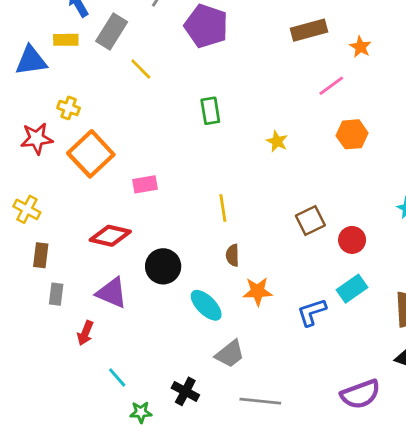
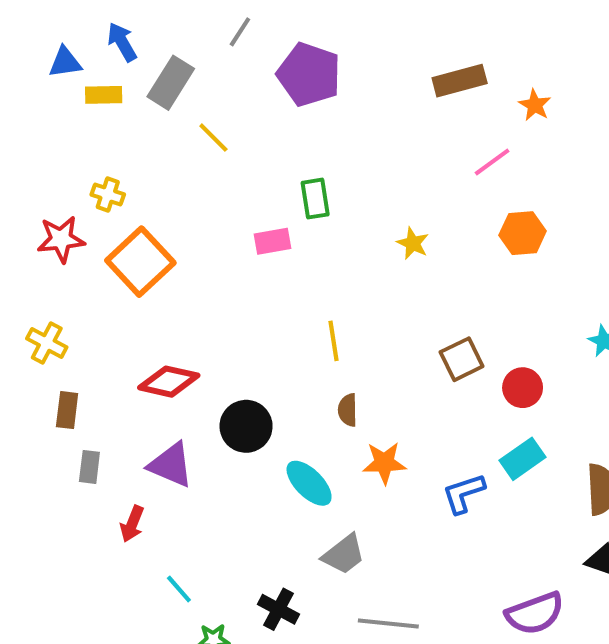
blue triangle: (31, 61) -> (65, 62), moved, size x0.7
pink rectangle: (145, 184) -> (272, 241), moved

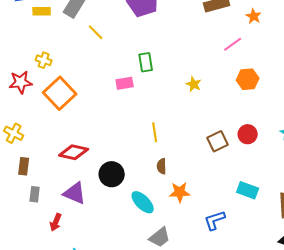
red circle: (523, 388) -> (248, 134), moved
cyan rectangle: (523, 459) -> (248, 190), turned 55
blue L-shape: (464, 493) -> (215, 220), moved

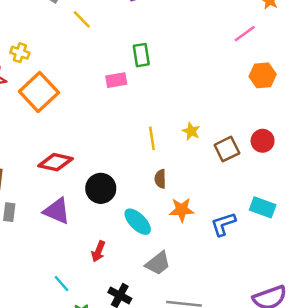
yellow star: (194, 84) -> (191, 131), moved
blue L-shape: (215, 220) -> (223, 224), moved
red arrow: (56, 222) -> (98, 251), moved

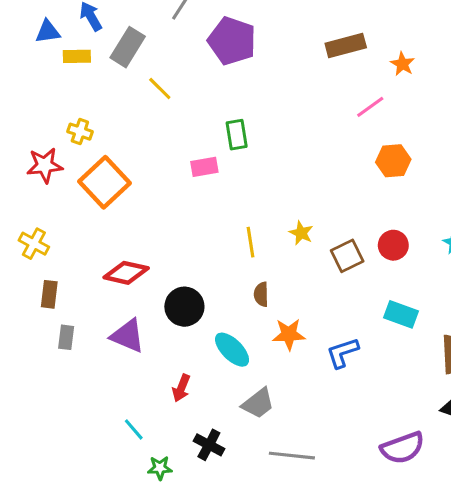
cyan rectangle: (263, 207) -> (401, 314), moved

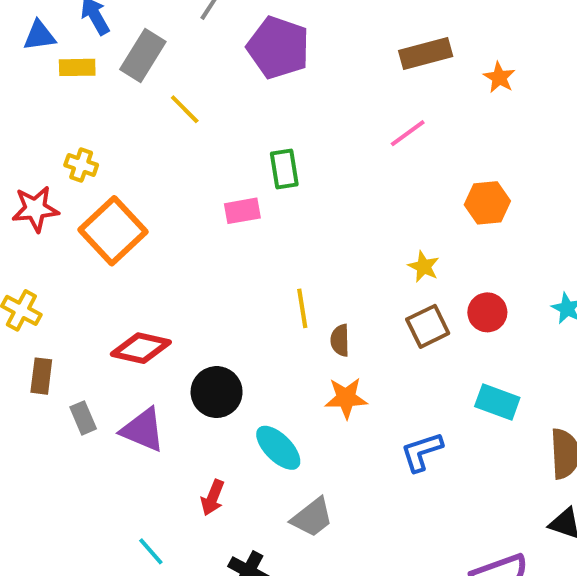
pink line: (370, 107) -> (408, 133), moved
yellow star: (301, 233) -> (424, 267), moved
brown semicircle: (261, 294) -> (340, 340), moved
orange star: (289, 334) -> (346, 398), moved
gray rectangle: (66, 337) -> (83, 418), moved, turned -30

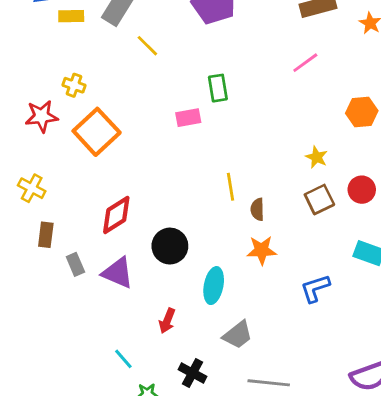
red diamond: (141, 348) -> (116, 215), turned -45
cyan ellipse: (278, 448) -> (214, 286), turned 56

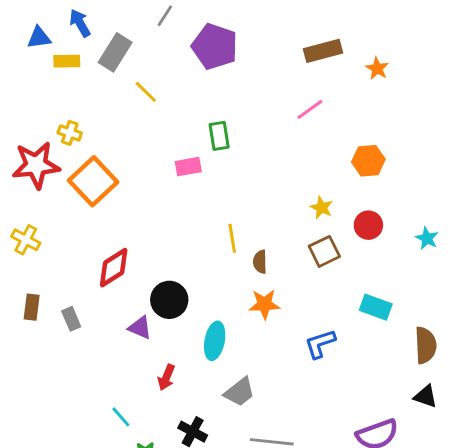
red star: (42, 116) -> (36, 165), size x1.4
red circle: (362, 190) -> (368, 225), moved
brown rectangle: (46, 235) -> (32, 307), moved
purple triangle: (118, 273) -> (140, 328), moved, size x0.7

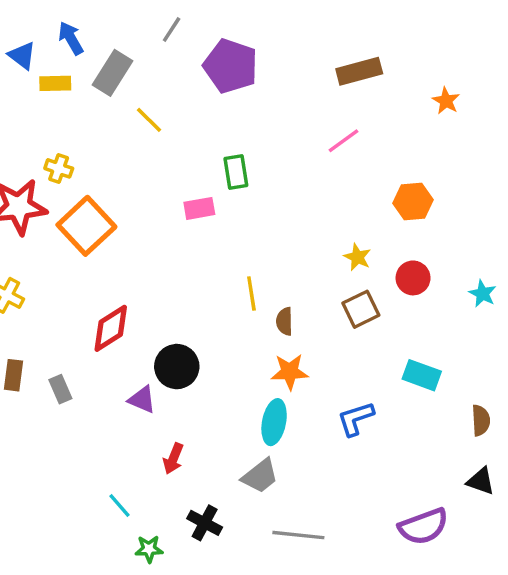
blue triangle: (39, 38) -> (22, 56), turned 45
orange star: (377, 68) -> (446, 101), moved
cyan ellipse: (215, 341) -> (274, 422), moved
brown semicircle: (425, 345) -> (481, 420), size x0.7

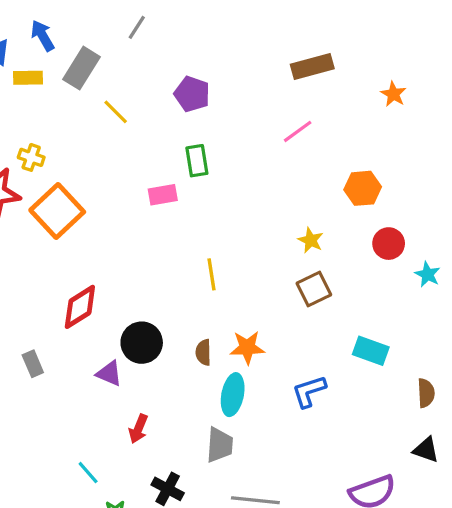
purple pentagon: (231, 66) -> (192, 94), moved, size x0.7
red circle: (413, 278) -> (389, 244), moved
brown semicircle: (284, 321) -> (203, 352), moved
gray trapezoid: (260, 476) -> (220, 445), turned -48

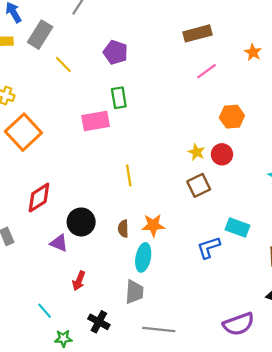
pink line: (298, 131) -> (206, 71), moved
pink rectangle: (163, 195) -> (96, 121), size x1.4
red circle: (389, 244) -> (222, 154), moved
blue L-shape: (309, 391) -> (209, 247), moved

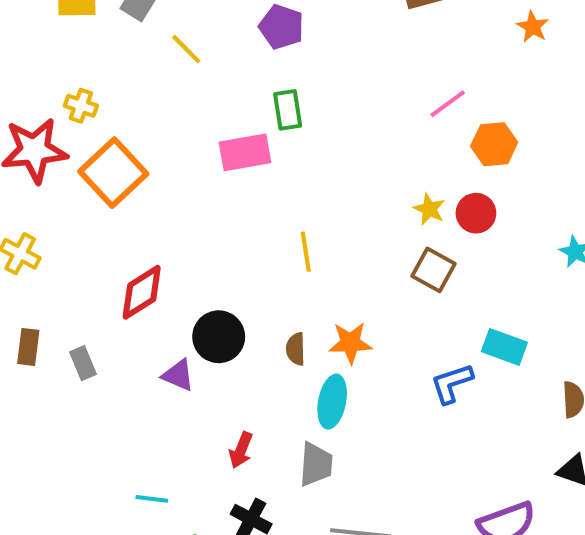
pink line: (206, 71) -> (448, 104), moved
brown square: (199, 185) -> (433, 270), turned -35
red arrow: (79, 281) -> (241, 450), moved
cyan line: (45, 311) -> (152, 499), turned -42

